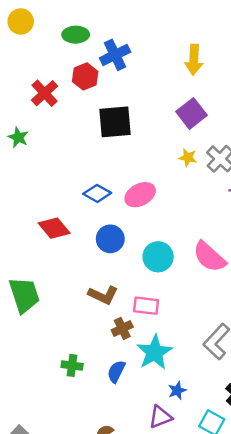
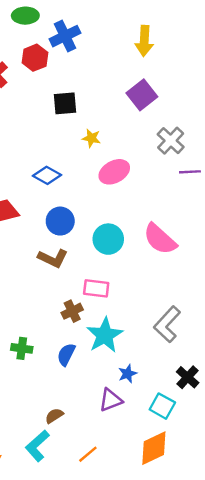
black square: (115, 122) -> (65, 103), size x0.7
yellow star: (188, 158) -> (91, 138), moved
pink ellipse: (140, 195) -> (114, 172), moved
brown L-shape: (103, 295) -> (53, 258), moved

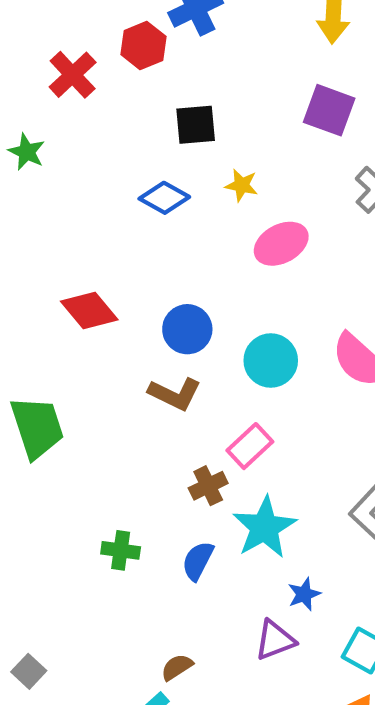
purple square: (142, 95) -> (329, 110), turned -32
blue diamond: (47, 175) -> (164, 198), moved
pink rectangle: (96, 288) -> (250, 446), turned -50

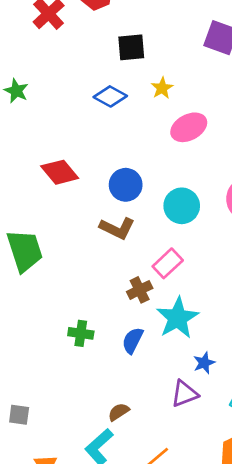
green star: (27, 152) -> (16, 91), moved
yellow star: (242, 185) -> (162, 88), turned 30
gray square: (29, 671) -> (19, 415), turned -35

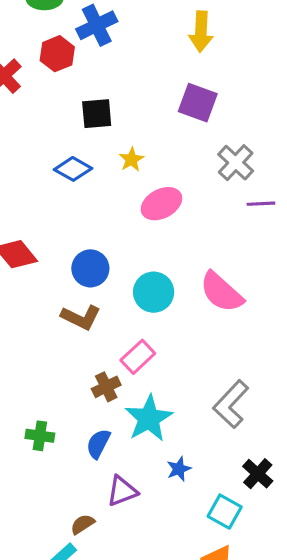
purple triangle: (185, 394) -> (122, 491), moved

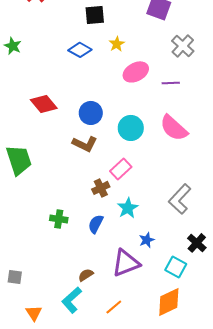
purple line: (261, 204) -> (171, 83), moved
cyan star: (149, 418) -> (128, 208), size x0.7
purple triangle: (122, 491) -> (126, 263), moved, size x1.4

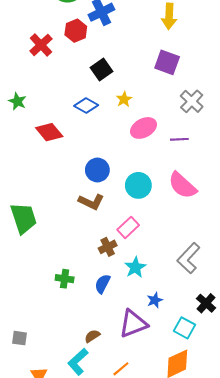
black square: (95, 15) -> (101, 70), turned -30
red diamond: (44, 104) -> (49, 132), moved

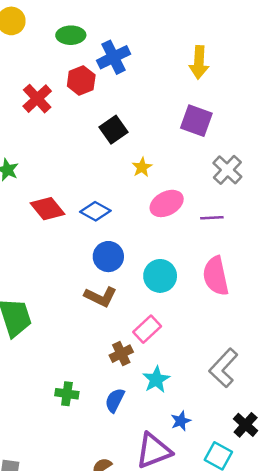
blue diamond: (86, 105) -> (95, 211), moved
pink semicircle: (182, 185) -> (216, 276), turned 36

